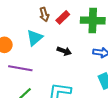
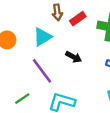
purple line: (20, 68) -> (42, 71), moved, turned 35

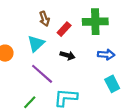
red rectangle: (78, 19) -> (64, 29), moved

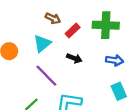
brown arrow: (44, 19) -> (53, 18), turned -48

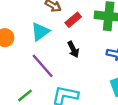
black arrow: (74, 58) -> (73, 49), turned 40

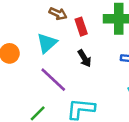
red rectangle: (73, 20) -> (81, 27), turned -63

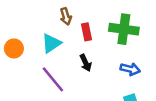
brown arrow: (58, 14) -> (66, 16), turned 42

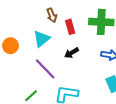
black arrow: (86, 63) -> (72, 53), turned 88

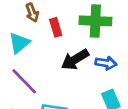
black arrow: (72, 53) -> (75, 60), moved, size x1.5

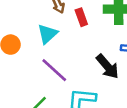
black arrow: (75, 60) -> (107, 67), moved, turned -96

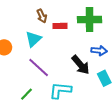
red rectangle: (81, 17) -> (60, 26), turned -72

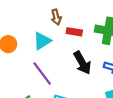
black arrow: (81, 65) -> (82, 63), moved

